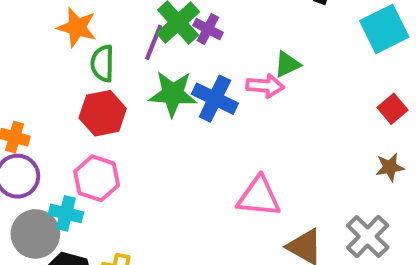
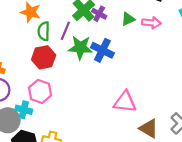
purple line: (154, 42) -> (65, 31), moved
green triangle: (287, 64) -> (128, 19), moved
pink arrow: (265, 86) -> (151, 23), moved

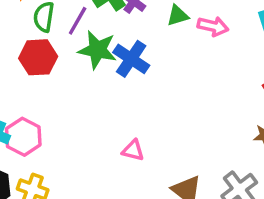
pink hexagon: (40, 91) -> (23, 137), moved
pink triangle: (125, 102) -> (133, 150), moved, size x0.6

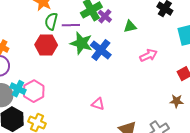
purple line: (78, 21) -> (71, 25), turned 54
pink arrow: (213, 26) -> (149, 55), moved, turned -42

